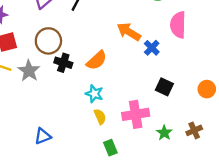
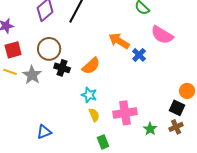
pink semicircle: (178, 25) -> (162, 35), turned -60
black square: (164, 87) -> (177, 108), moved

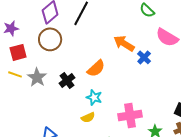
brown circle: (49, 49) -> (50, 39), moved
black cross: (62, 68) -> (67, 80), moved, turned 35
yellow semicircle: (94, 115) -> (88, 117), moved, turned 88

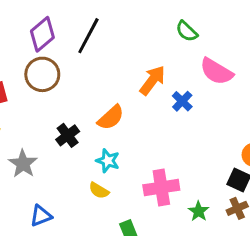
orange arrow: (124, 43) -> (152, 80), turned 95
gray star: (37, 77) -> (23, 164), moved
yellow semicircle: (88, 117) -> (99, 190), turned 56

